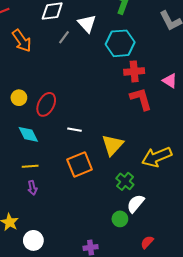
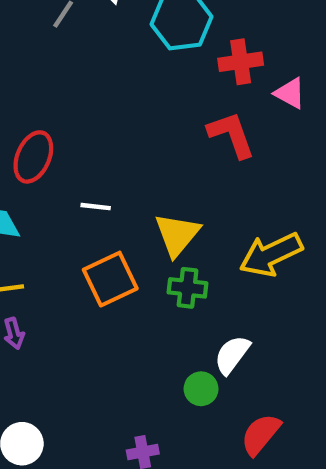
red cross: (134, 71) -> (241, 62), moved
green cross: (125, 181) -> (188, 288), moved, turned -30
red semicircle: (147, 242) -> (261, 434), size x1.5

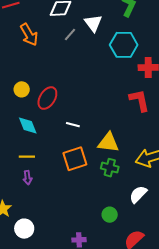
yellow triangle: (177, 234) -> (108, 143), turned 50
white semicircle: (232, 355) -> (138, 194), moved

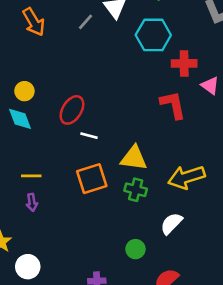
red ellipse: (47, 98) -> (72, 110), moved
cyan diamond: (28, 126) -> (20, 119), moved

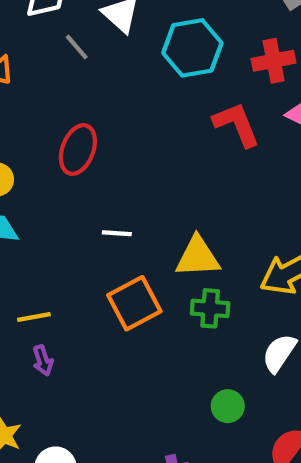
gray line: (85, 22) -> (77, 47), turned -72
red cross: (184, 63) -> (274, 61), moved
red L-shape: (173, 105) -> (237, 124), moved
red ellipse: (72, 110) -> (78, 150), moved

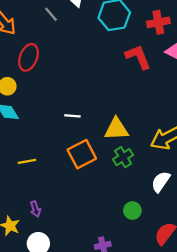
red ellipse: (78, 150) -> (29, 57), moved
green cross: (210, 308) -> (123, 157), turned -36
purple arrow: (43, 361) -> (35, 209), moved

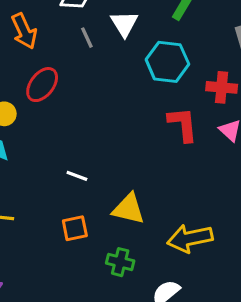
orange square: (82, 154) -> (75, 228), size x0.7
green cross: (123, 157) -> (120, 262), moved, turned 30

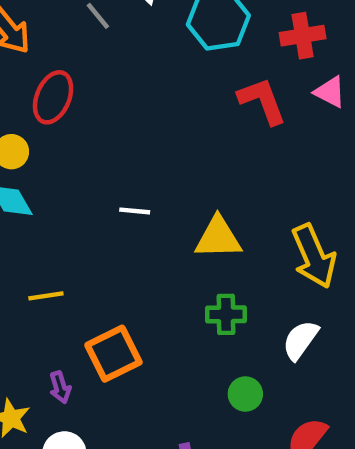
orange square: (75, 228) -> (113, 354), moved, size x1.4
yellow arrow: (190, 238) -> (314, 256), turned -87

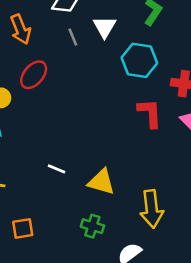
white line: (135, 211) -> (57, 169), moved
orange square: (113, 354) -> (23, 228), size x0.7

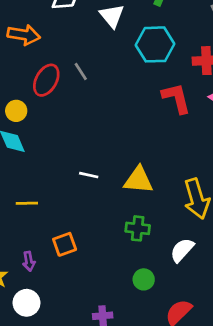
orange arrow: (21, 29) -> (24, 35), turned -48
gray line: (73, 37) -> (81, 71), moved

